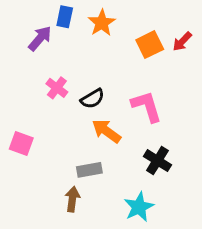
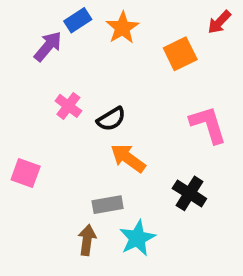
blue rectangle: (65, 17) -> (78, 20), turned 45
red arrow: (182, 41) -> (219, 22), moved
pink L-shape: (147, 106) -> (208, 125), moved
cyan star: (139, 207) -> (137, 238), moved

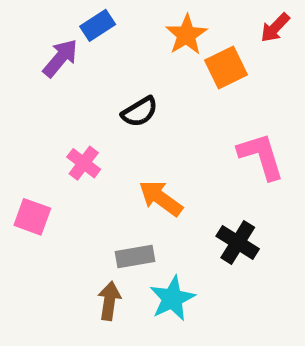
orange star: (122, 28) -> (186, 35), moved
pink cross: (68, 106) -> (84, 163), moved
black semicircle: (111, 119) -> (140, 112), moved

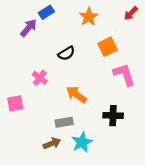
orange square: (226, 67) -> (108, 47), moved
pink square: (32, 217) -> (15, 103), turned -30
black cross: (238, 243) -> (113, 116), turned -30
brown arrow: (109, 301) -> (52, 143), turned 60

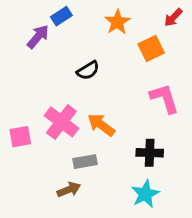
orange square: (108, 47) -> (151, 48), moved
pink cross: (40, 78) -> (61, 122), moved, size x1.6
cyan star: (82, 142) -> (145, 194), moved

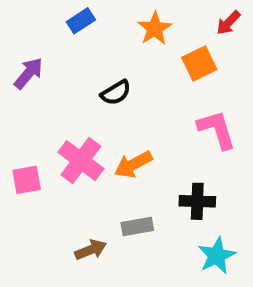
purple arrow: (38, 37) -> (29, 73), moved
orange arrow: (101, 125) -> (133, 164), turned -64
gray rectangle: (85, 162) -> (137, 226), moved
cyan star: (145, 194) -> (217, 256), moved

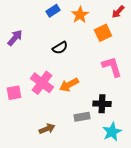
blue rectangle: (81, 21) -> (53, 11), moved
gray rectangle: (137, 226) -> (82, 117), moved

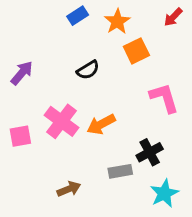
orange square: (103, 33) -> (136, 51), moved
purple arrow: (15, 38) -> (22, 73), moved
black cross: (102, 104) -> (150, 152), turned -30

